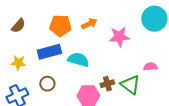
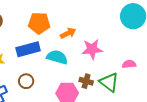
orange arrow: (89, 24) -> (68, 33), moved
pink star: (119, 37) -> (92, 49), moved
brown cross: (107, 84) -> (86, 81), turned 32

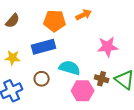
orange arrow: (68, 33) -> (84, 15), moved
cyan semicircle: (57, 57) -> (70, 68), moved

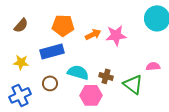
orange arrow: (84, 15) -> (93, 34), moved
pink star: (108, 47) -> (116, 35), moved
brown cross: (102, 79) -> (106, 76), moved

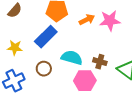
blue rectangle: (52, 51) -> (46, 37), turned -30

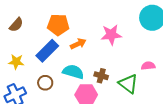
orange arrow: (87, 20) -> (78, 44), moved

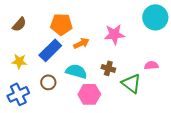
brown cross: (101, 76) -> (108, 68), moved

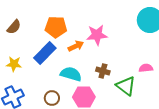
pink star: (114, 34) -> (97, 35), moved
brown circle: (48, 82) -> (52, 98), moved

